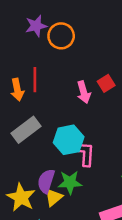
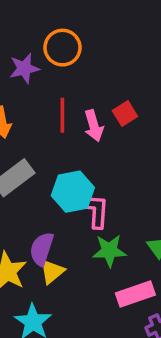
purple star: (36, 26) -> (24, 68), moved
red line: (35, 80) -> (62, 115), moved
green star: (70, 182) -> (109, 251), moved

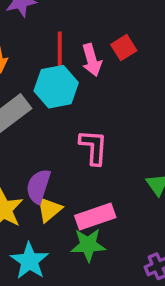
cyan hexagon: (73, 192) -> (56, 87), moved
green star: (109, 251) -> (88, 245), moved
pink rectangle: (135, 294) -> (95, 216), moved

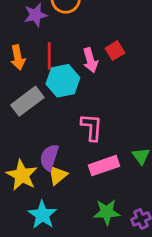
red line: (60, 49) -> (49, 56), moved
pink rectangle: (95, 216) -> (104, 166), moved
green star: (88, 245) -> (107, 212), moved

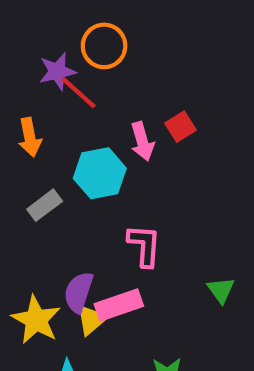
red line: (49, 56) -> (79, 93), moved, turned -48
gray rectangle: (27, 101) -> (45, 205), size x0.7
pink rectangle: (104, 166) -> (119, 305), moved

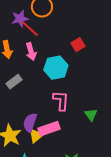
pink arrow: (142, 141) -> (31, 52), moved
cyan hexagon: (100, 173) -> (56, 68), moved
green triangle: (221, 290) -> (91, 115), moved

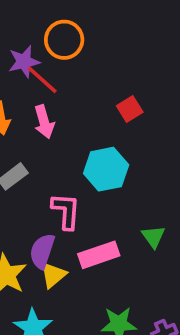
cyan hexagon: (56, 68) -> (106, 169), moved
pink L-shape: (61, 101) -> (66, 211), moved
pink rectangle: (49, 129) -> (99, 255), moved

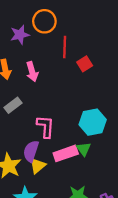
red line: (42, 80) -> (65, 47), moved, turned 50
cyan hexagon: (106, 169) -> (93, 122), moved
green triangle: (153, 237) -> (84, 149), moved

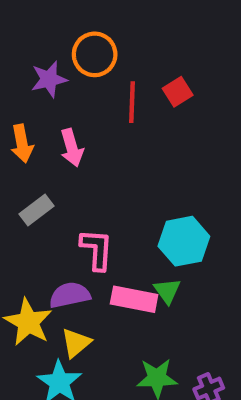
red square: (85, 64) -> (178, 92), moved
purple semicircle: (31, 151) -> (70, 295), turned 60
pink rectangle: (66, 153) -> (134, 299), turned 30
yellow triangle: (38, 166) -> (76, 343), moved

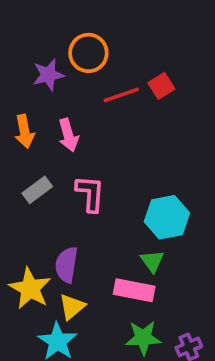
red line: (132, 102) -> (121, 95), turned 69
pink L-shape: (97, 249) -> (90, 194), moved
purple semicircle: (70, 295) -> (67, 265), turned -69
pink rectangle: (134, 299) -> (134, 290), moved

